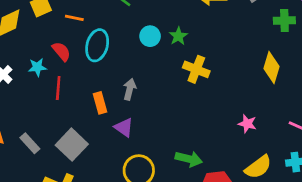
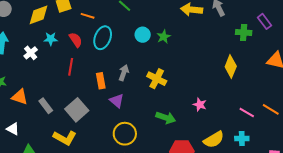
cyan star: (37, 67) -> (51, 39), moved
yellow cross: (196, 69) -> (157, 79), moved
pink star: (247, 124) -> (200, 105), moved
green arrow: (189, 159) -> (166, 118), moved

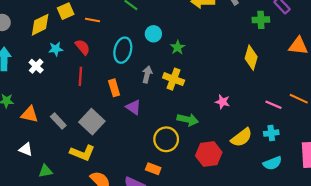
green star: (164, 37) -> (178, 47), moved
cyan ellipse: (103, 38) -> (123, 50), moved
gray arrow: (124, 73) -> (147, 74), moved
yellow circle: (125, 134) -> (166, 139), moved

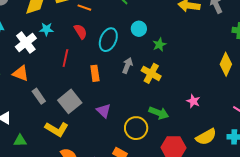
red semicircle: (83, 47) -> (80, 32), moved
white cross: (36, 66) -> (26, 42), size x1.5
purple triangle: (133, 107) -> (104, 111), moved
orange triangle: (30, 114) -> (21, 73), moved

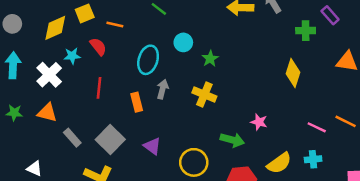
red semicircle: (80, 32) -> (98, 47), moved
gray arrow: (127, 65) -> (163, 89), moved
green arrow: (159, 113) -> (232, 140), moved

